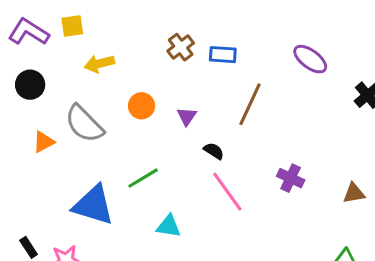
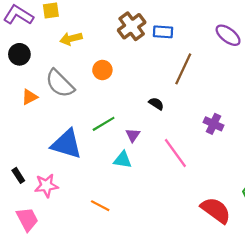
brown cross: (181, 47) -> (132, 26), size x1.4
purple triangle: (187, 116) -> (133, 135), moved
pink line: (227, 192) -> (175, 153), moved

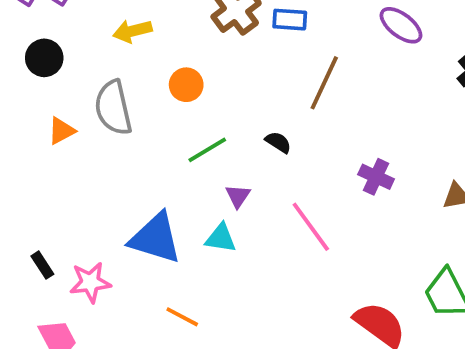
gray semicircle: (60, 83) -> (113, 108), turned 32
green line: (104, 124) -> (207, 150), moved
blue triangle: (67, 144) -> (155, 238), moved

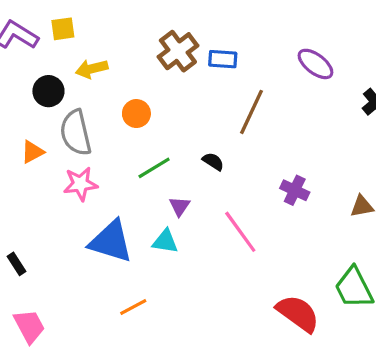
black circle: (44, 58) -> (48, 91), moved
pink star: (90, 282) -> (80, 184), moved
orange line: (182, 317) -> (133, 307), turned -56

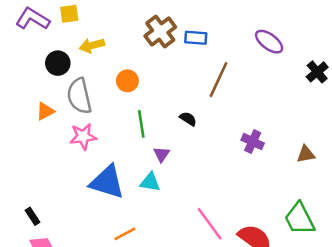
green line: (154, 168) -> (141, 124), turned -68
pink line: (240, 232) -> (210, 224), moved
black rectangle: (17, 264) -> (32, 216), moved

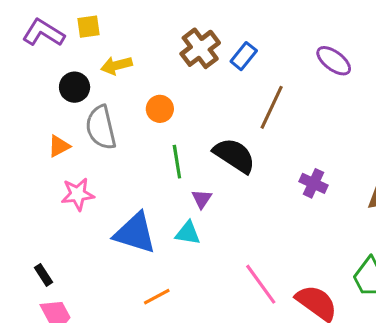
blue rectangle: (196, 38) -> (244, 56), turned -55
black semicircle: (188, 119) -> (234, 155), size x2.0
pink star: (83, 136) -> (78, 194), moved

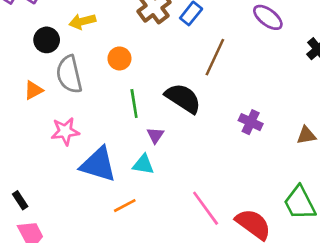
pink star: (78, 194) -> (65, 131), moved
orange line: (157, 297) -> (125, 206), moved

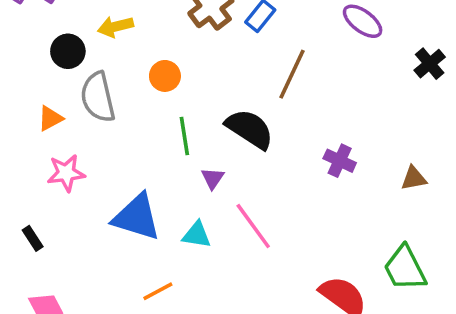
pink star: (65, 131) -> (66, 173), moved
cyan triangle: (143, 164) -> (197, 235), moved
black rectangle: (20, 200) -> (33, 238), moved
orange line: (125, 206) -> (158, 291), moved
pink line: (206, 208) -> (253, 226), moved

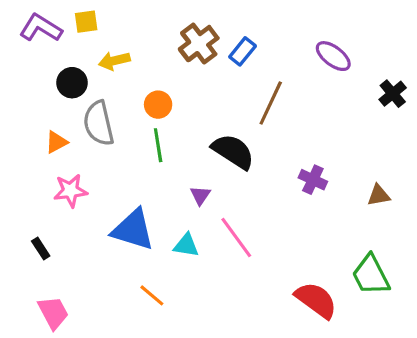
green line: (184, 136) -> (158, 145), moved
orange line: (158, 291) -> (152, 295), turned 68

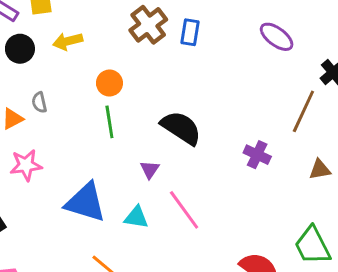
blue rectangle: (243, 51) -> (190, 32), turned -30
black circle: (72, 83) -> (20, 49), moved
brown line: (271, 103) -> (303, 111), moved
gray semicircle: (99, 123) -> (39, 102), moved, size x0.5

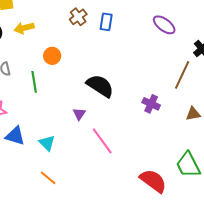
brown cross: (148, 25) -> (78, 17), size x0.7
green line: (109, 122) -> (34, 82), moved
blue triangle: (86, 202) -> (15, 136), moved, size x0.7
cyan triangle: (136, 217) -> (47, 143), moved, turned 36

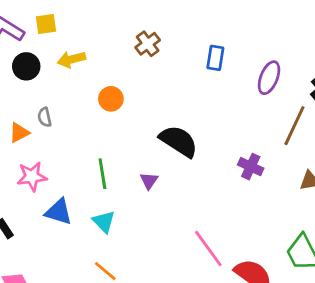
blue rectangle: (106, 22) -> (215, 58), moved
purple ellipse: (164, 25) -> (269, 78), moved, turned 75
green line: (34, 82) -> (102, 174), moved
pink line: (102, 141) -> (208, 248), moved

